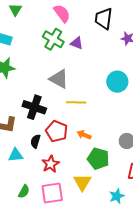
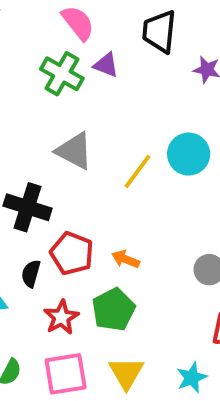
purple triangle: (77, 43) -> (106, 65), moved
yellow line: (76, 102) -> (137, 171), moved, turned -54
green pentagon: (98, 159) -> (113, 310), moved, turned 30
yellow triangle: (82, 182) -> (126, 373), moved

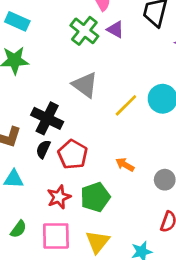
orange arrow: (126, 259) -> (125, 165), moved
black semicircle: (31, 274) -> (43, 149), moved

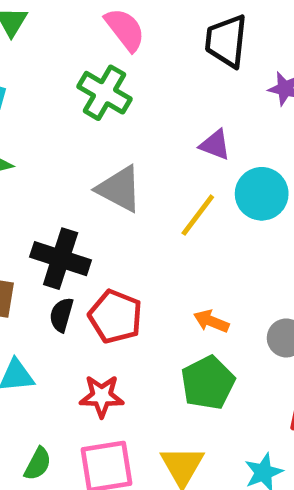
purple triangle: (115, 29) -> (215, 145), moved
red star: (59, 197) -> (102, 396), turned 30
green pentagon: (95, 197) -> (208, 383), moved

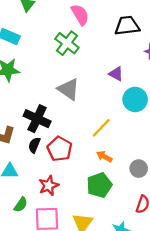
black trapezoid: (226, 41) -> (127, 26), turned 70
yellow line: (198, 215) -> (101, 128), moved
red star: (102, 396) -> (49, 186), turned -30
green semicircle: (38, 464) -> (21, 205), moved

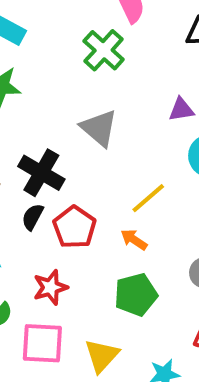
purple triangle: (116, 74) -> (181, 110), turned -42
orange arrow: (104, 157) -> (134, 240), moved

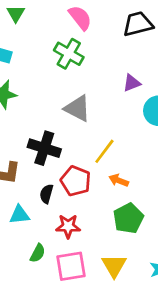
yellow line: (148, 198) -> (104, 151), moved
black semicircle: (33, 217) -> (46, 194), moved
red star: (50, 287) -> (68, 226), turned 30

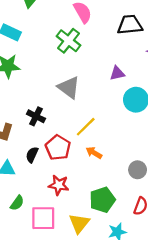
black cross: (44, 148) -> (36, 116), size x0.7
green pentagon: (128, 218) -> (102, 200), moved
red star: (68, 226) -> (59, 185), moved

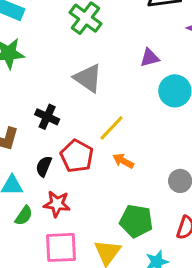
red star: (59, 185) -> (57, 204), moved
green pentagon: (102, 200) -> (136, 221), turned 30
green semicircle: (17, 203) -> (24, 216), moved

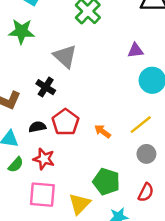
gray triangle: (88, 78) -> (65, 56), moved
yellow line: (112, 128) -> (141, 125), moved
black semicircle: (44, 166) -> (37, 127), turned 49

